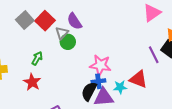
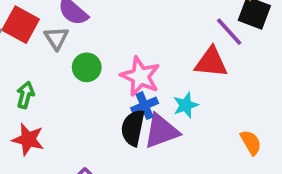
green circle: (68, 42) -> (87, 67), moved
pink star: (100, 65) -> (140, 76), turned 30
red triangle: (138, 79) -> (211, 62), moved

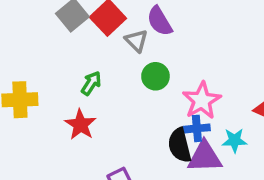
gray triangle: (56, 38) -> (136, 41), turned -30
black semicircle: (133, 128) -> (180, 145), turned -44

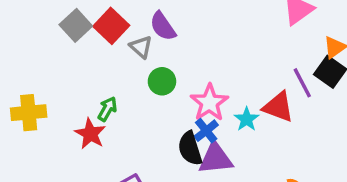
green arrow: (91, 83) -> (107, 109), moved
blue cross: (197, 128) -> (206, 131), turned -30
cyan star: (234, 140) -> (247, 119), moved, turned -30

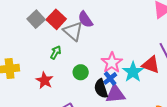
gray triangle: (141, 47) -> (73, 31), size x1.5
green circle: (162, 81) -> (81, 72), moved
green arrow: (107, 109) -> (56, 52), moved
cyan star: (247, 119) -> (133, 72), size x1.5

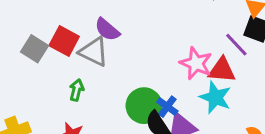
pink star: (112, 63) -> (196, 63), moved
green circle: (81, 72) -> (144, 106), moved, size x1.5
cyan star: (133, 72) -> (215, 97), moved

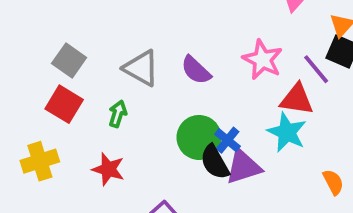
purple semicircle: (107, 30) -> (196, 70), moved
red square: (64, 41) -> (64, 104), moved
pink star: (196, 63) -> (263, 60), moved

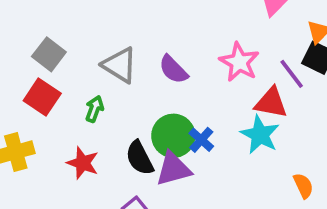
black semicircle: (215, 162) -> (140, 158), moved
purple triangle: (243, 167) -> (173, 169), moved

